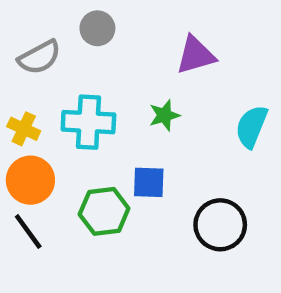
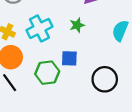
cyan cross: (88, 122) -> (39, 28), turned -30

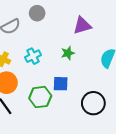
cyan cross: (39, 28) -> (33, 56), size x0.7

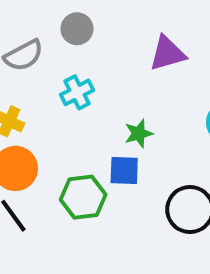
green star: (68, 53) -> (139, 134), moved
cyan cross: (33, 56) -> (77, 92), moved

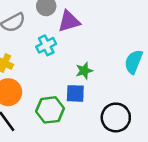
purple triangle: (167, 53) -> (69, 21), moved

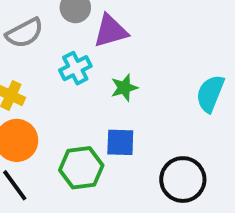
green star: (84, 71) -> (124, 88), moved

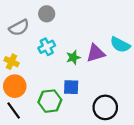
purple triangle: (111, 31) -> (96, 53), moved
cyan semicircle: (210, 94) -> (120, 45), moved, turned -84

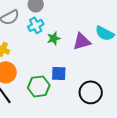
cyan cross: (47, 47) -> (36, 25), moved
green star: (73, 57) -> (54, 38), moved

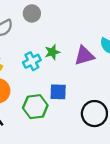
cyan cross: (36, 25) -> (32, 61), moved

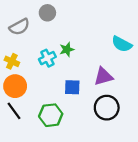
purple triangle: (84, 56) -> (103, 76), moved
green hexagon: (35, 107) -> (51, 115), moved

